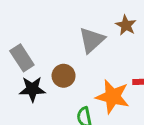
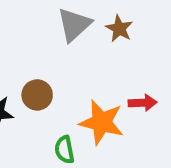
gray triangle: (92, 40) -> (74, 25), moved

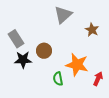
brown star: (119, 29) -> (92, 30), moved
red arrow: (143, 103) -> (98, 79), moved, turned -64

